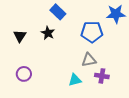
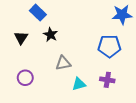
blue rectangle: (58, 12) -> (38, 13), moved
blue pentagon: (92, 32) -> (109, 46), moved
gray triangle: (89, 60) -> (63, 63), moved

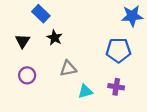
purple circle: (25, 78) -> (27, 75), moved

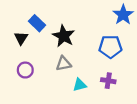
blue rectangle: (41, 14) -> (37, 23), moved
blue star: (132, 16) -> (123, 15), turned -30
black star: (55, 38) -> (64, 36), moved, size x1.5

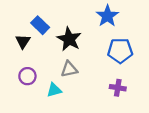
blue star: (123, 15) -> (107, 16), moved
cyan triangle: (80, 85) -> (54, 90), moved

